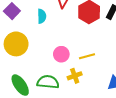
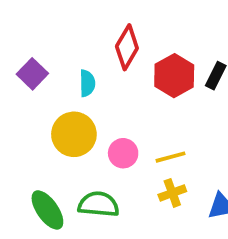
yellow circle: (16, 44) -> (74, 134), moved
yellow cross: (75, 76) -> (172, 193), moved

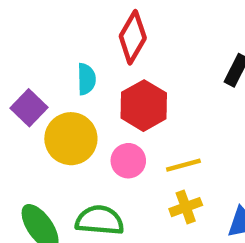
purple square: (32, 74) -> (29, 108), moved
red hexagon: (174, 76) -> (144, 106), moved

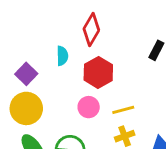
yellow circle: (71, 139) -> (26, 108), moved

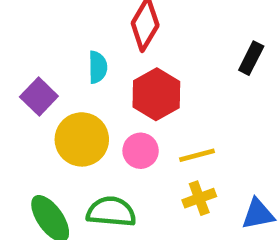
yellow circle: (26, 108) -> (82, 139), moved

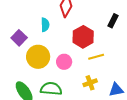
red hexagon: (156, 94) -> (83, 37), moved
yellow line: (197, 155) -> (96, 57), moved

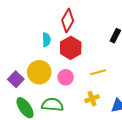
red hexagon: (83, 37) -> (71, 48), moved
purple square: (19, 38) -> (16, 79), moved

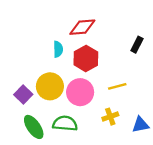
red diamond: (68, 20) -> (82, 27), turned 55
pink circle: (66, 77) -> (80, 92), size x1.5

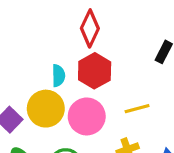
red diamond: (82, 27) -> (90, 28), turned -60
cyan semicircle: (58, 49) -> (58, 76), moved

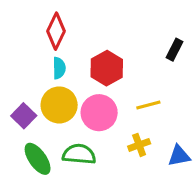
red diamond: (90, 28) -> (56, 31), moved
cyan semicircle: (58, 76) -> (59, 68), moved

